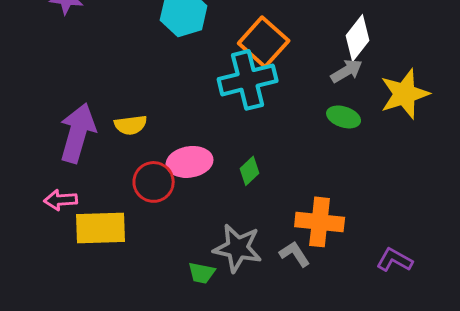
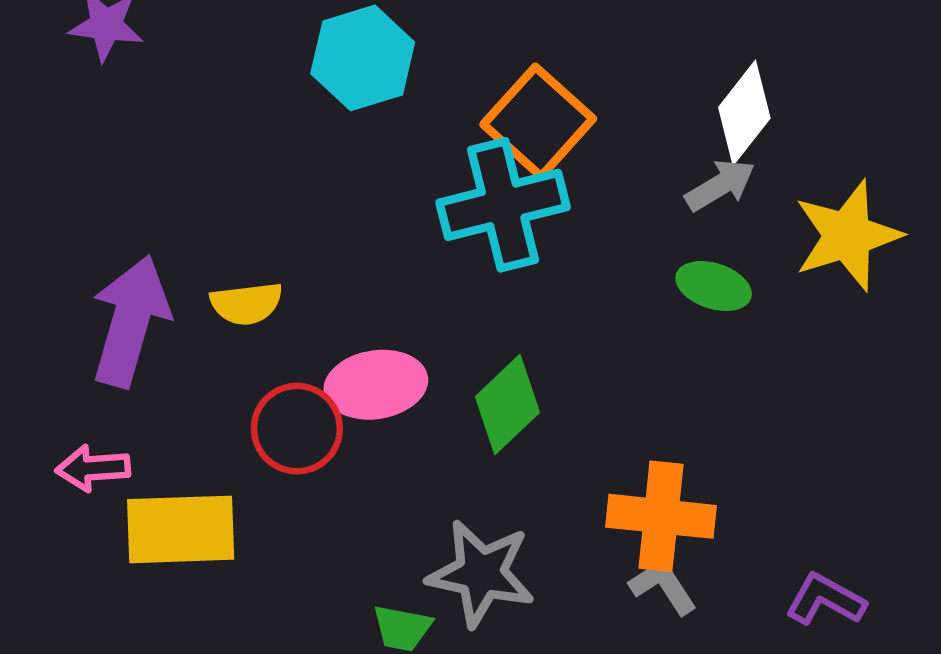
green diamond: (250, 171) -> (507, 404), size x1.5
gray L-shape: (295, 254) -> (663, 586), moved

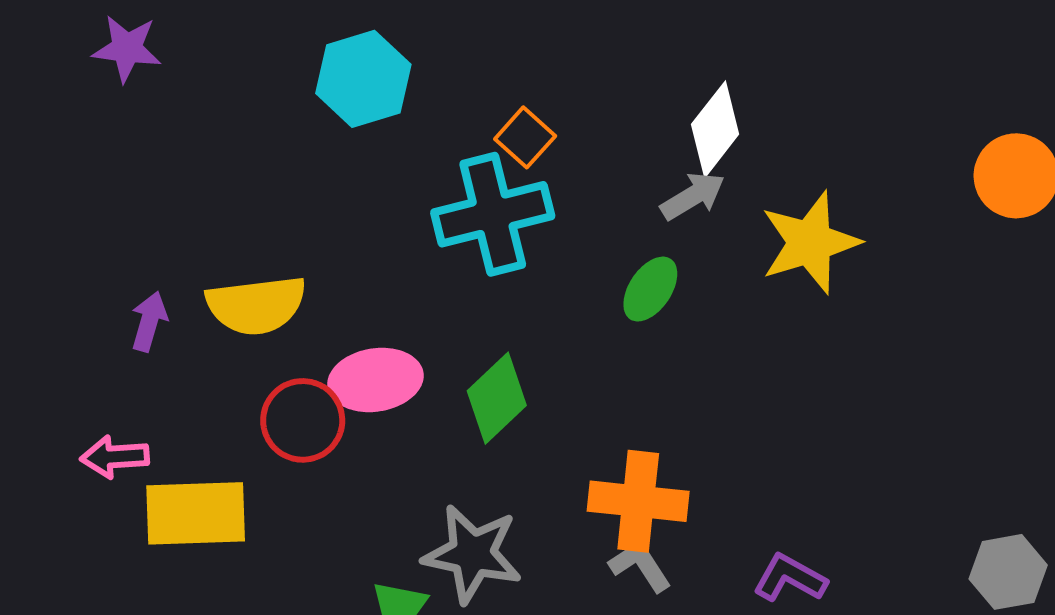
orange square: (538, 122) -> (525, 137), size x0.6
green ellipse: (714, 286) -> (650, 289), moved, turned -74
yellow semicircle: (246, 304) -> (256, 305), size x1.5
purple arrow: (130, 321) -> (149, 321), size x0.5

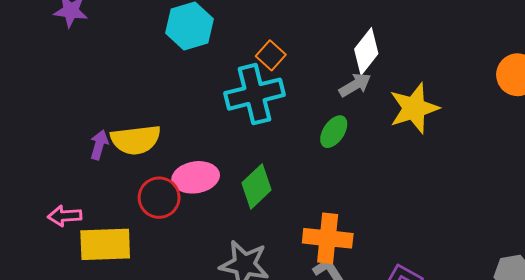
purple arrow: (149, 321) -> (99, 145), moved

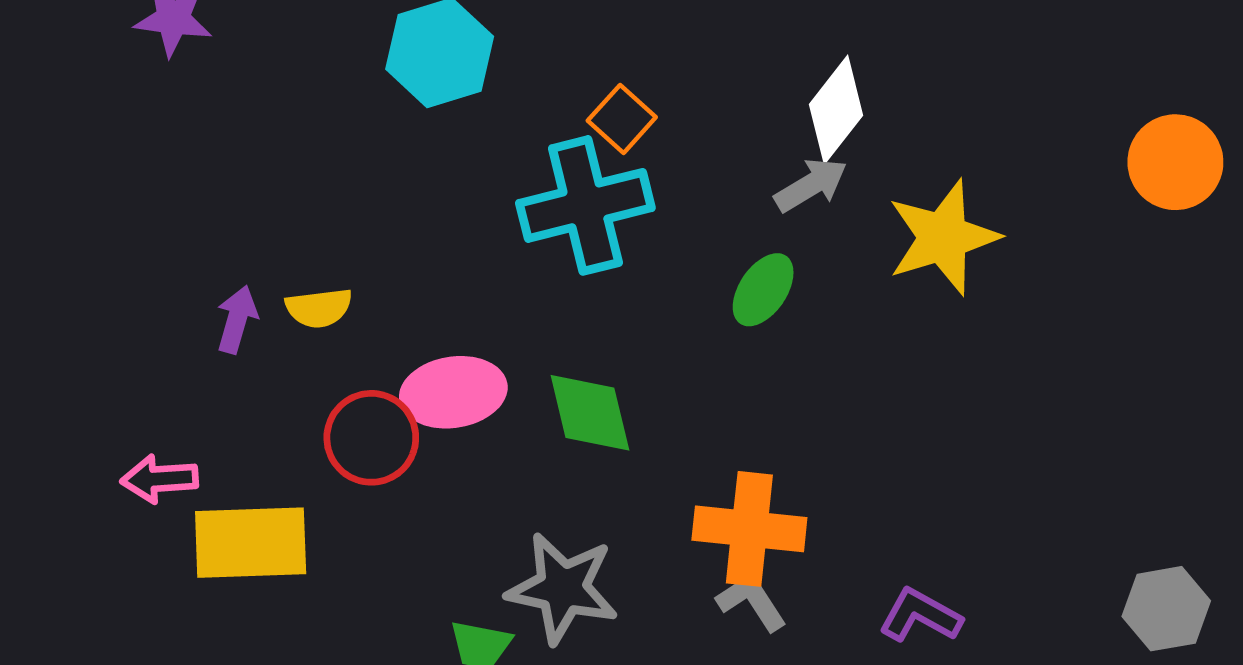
yellow semicircle: (136, 140) -> (319, 308), size x0.6
green diamond: (257, 186) -> (590, 413), turned -60

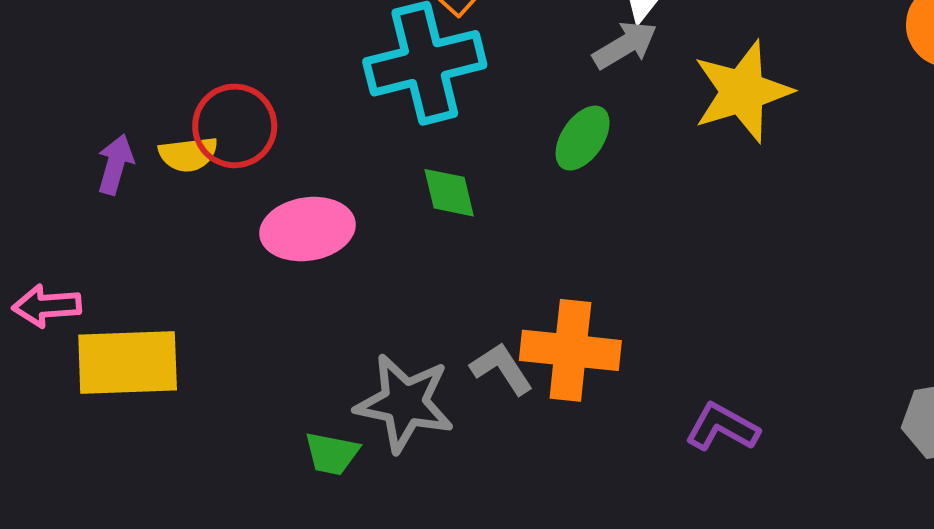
green diamond: (590, 413) -> (449, 193), moved, size x0.7
red circle: (371, 438) -> (235, 126), moved
gray L-shape: (752, 602) -> (502, 369), moved

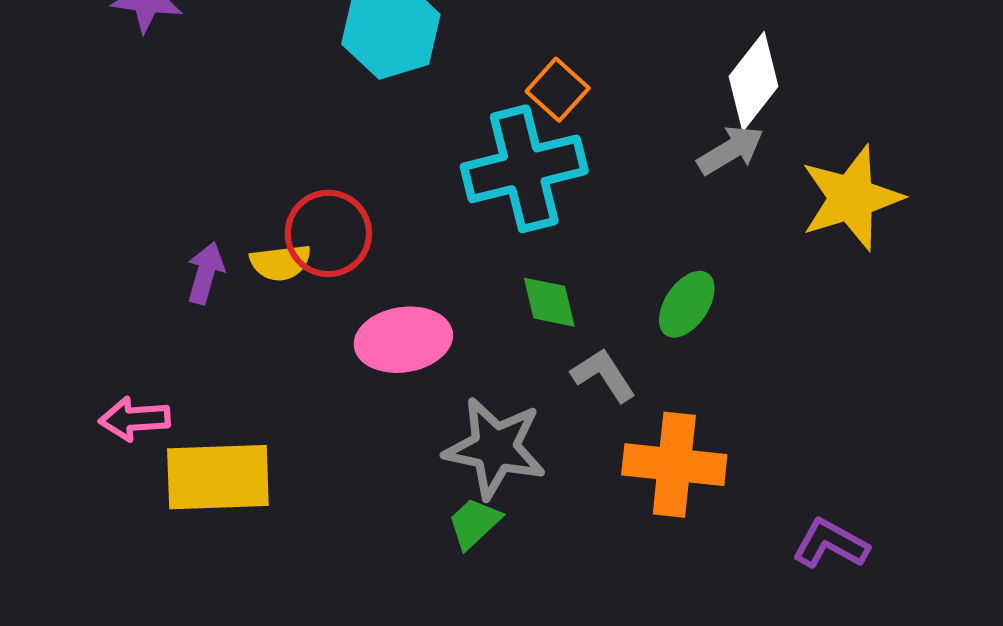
green ellipse: (583, 138) -> (687, 304), moved
gray L-shape: (502, 369) -> (603, 375), moved
gray star: (405, 403) -> (495, 448), moved
green trapezoid: (332, 454) -> (474, 523), moved, turned 126

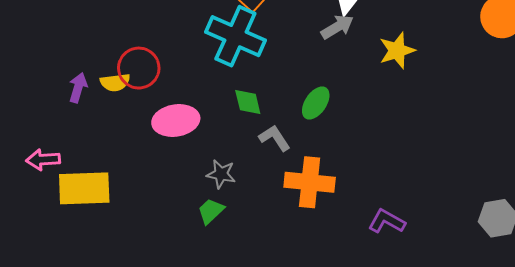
cyan cross: (524, 169) -> (235, 36), turned 38
yellow star: (851, 198) -> (397, 51), size x0.7
gray star: (495, 448) -> (221, 174), size x0.6

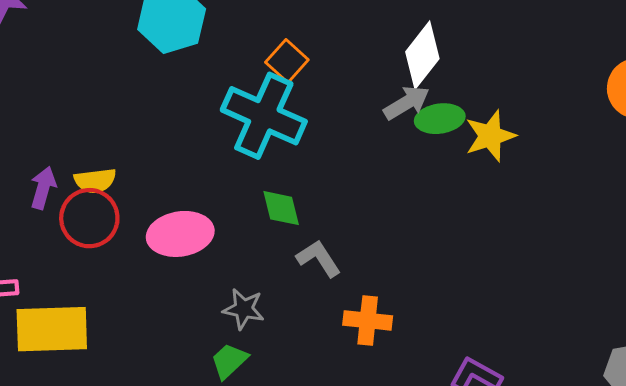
red circle: (139, 68) -> (89, 218), moved
green ellipse: (316, 103) -> (440, 119), moved, turned 48
orange cross: (310, 182) -> (368, 320), size x0.7

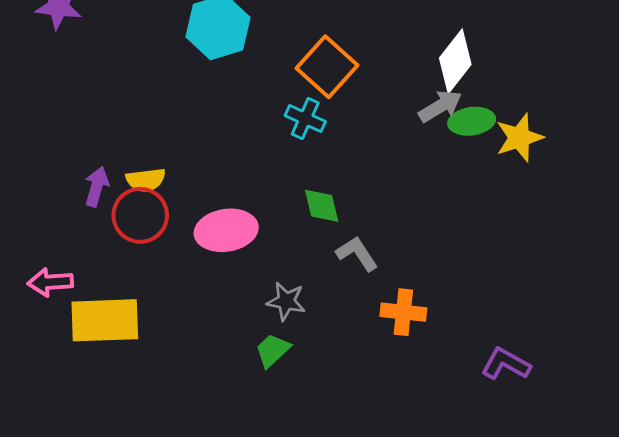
orange square: (287, 61) -> (327, 67), size x1.5
cyan cross: (264, 116) -> (305, 118), size x0.5

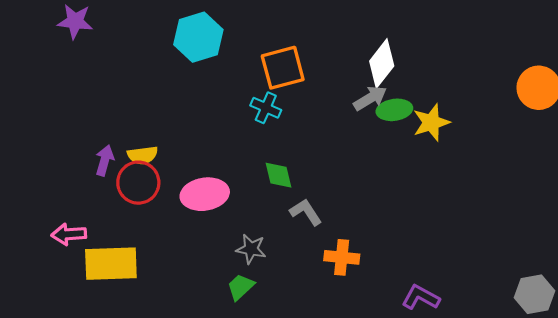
orange square: (327, 67) -> (283, 68), turned 33

